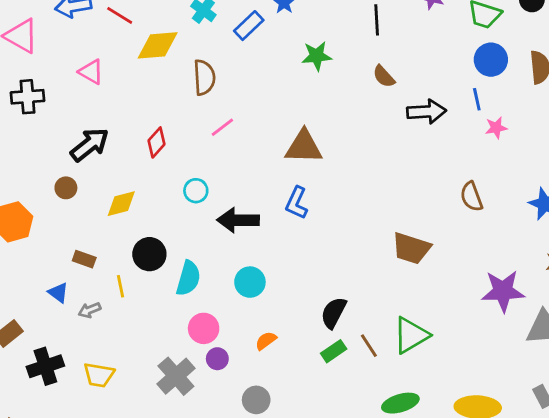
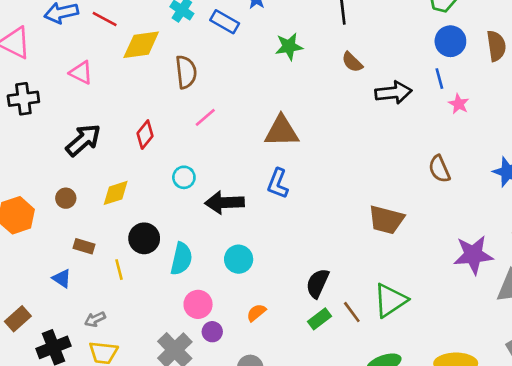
blue rectangle: (249, 26) -> (225, 22), turned 76
pink star: (496, 128) -> (459, 104), turned -30
brown circle: (66, 188) -> (66, 198), moved
gray arrow: (90, 310) -> (95, 319), moved

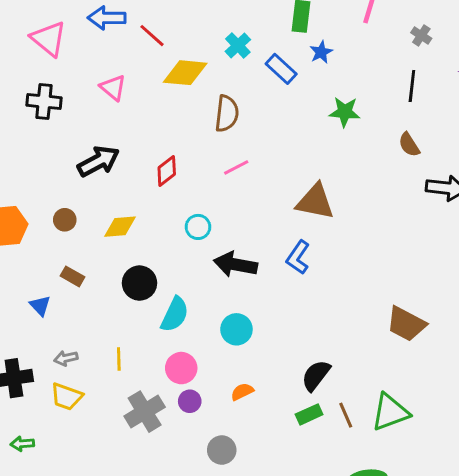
yellow line: (119, 270) -> (119, 359), moved

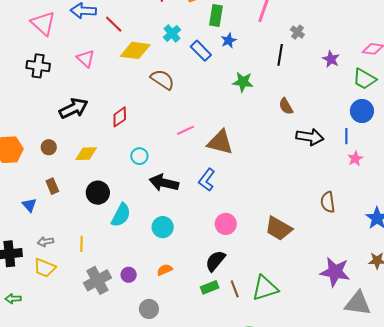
black line: (412, 86) -> (280, 55), moved
brown semicircle: (227, 114) -> (162, 80), turned -65
pink line: (236, 167) -> (185, 130), moved
brown rectangle: (72, 276) -> (52, 186), turned 35
pink circle: (181, 368) -> (226, 224), moved

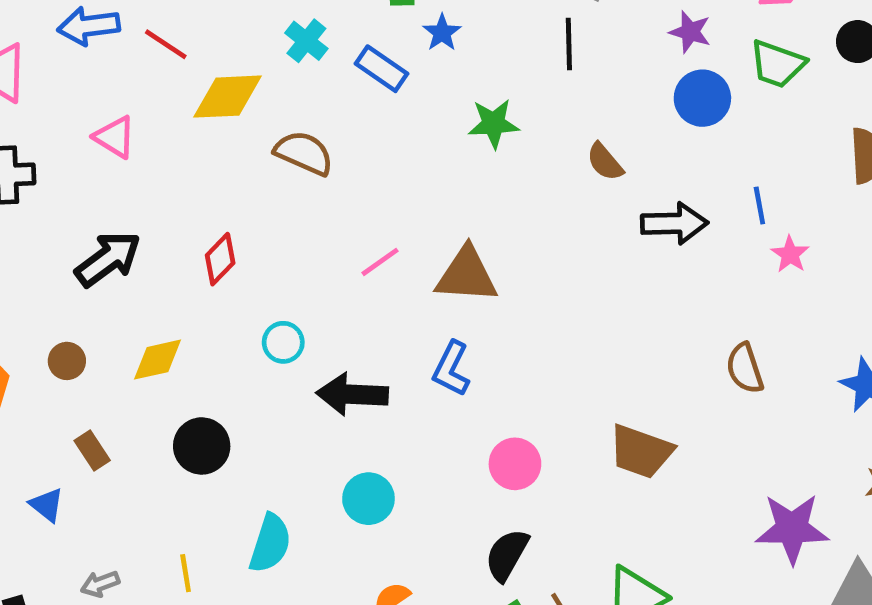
blue circle: (362, 111) -> (702, 98), moved
cyan semicircle: (121, 215) -> (270, 543), moved

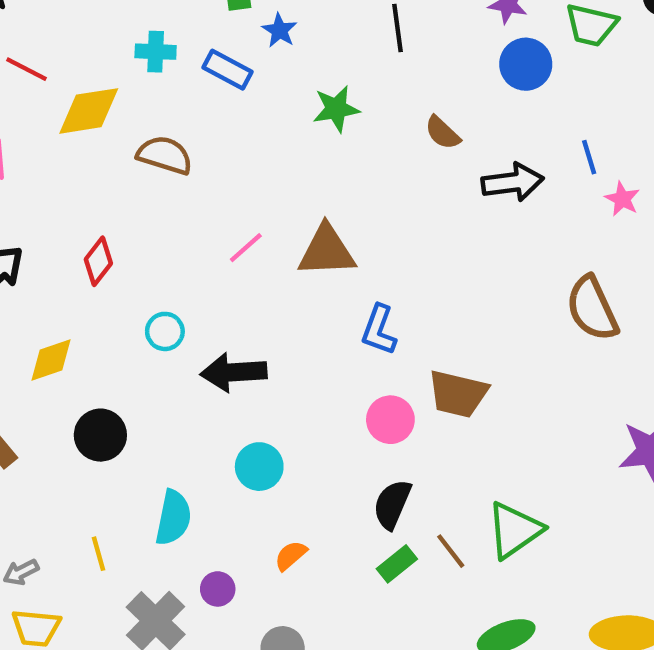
cyan cross: (306, 41) -> (156, 52), turned -30
brown semicircle: (745, 368) -> (592, 308), size x1.4
blue L-shape: (451, 369) -> (379, 330), moved
brown trapezoid: (641, 451) -> (458, 394), moved

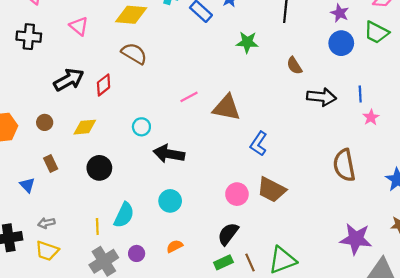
brown semicircle: (165, 155) -> (134, 53), moved
red diamond: (98, 261) -> (104, 85), moved
blue L-shape: (379, 330) -> (259, 144), moved
yellow line: (98, 554) -> (97, 226), moved

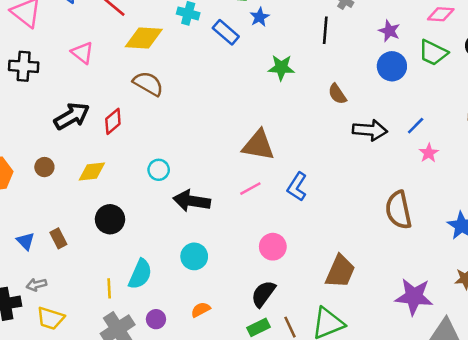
blue line: (360, 94) -> (416, 126), turned 49
pink line: (189, 97) -> (250, 189), moved
brown rectangle: (51, 164) -> (58, 238), moved
brown trapezoid: (272, 190) -> (340, 271), moved, turned -92
gray arrow: (46, 223) -> (36, 285), moved

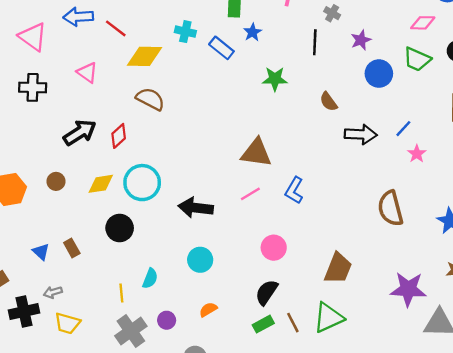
purple star: (389, 31) -> (361, 40), moved, turned 30
cyan circle: (159, 170) -> (142, 183), moved, size x1.8
cyan semicircle: (140, 274) -> (150, 278), size x0.7

